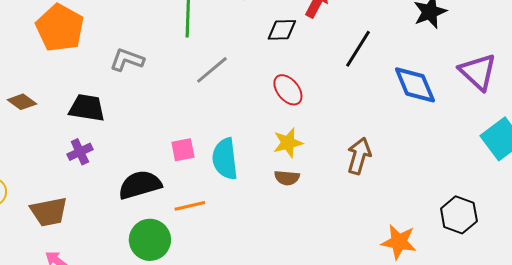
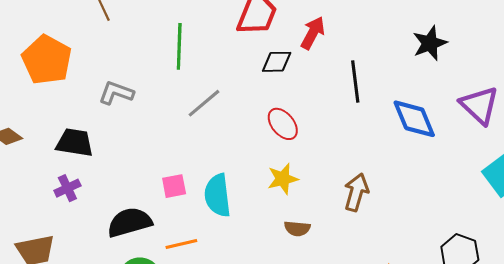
black line: (358, 49) -> (355, 81), turned -39
brown semicircle: (287, 178) -> (297, 229), moved

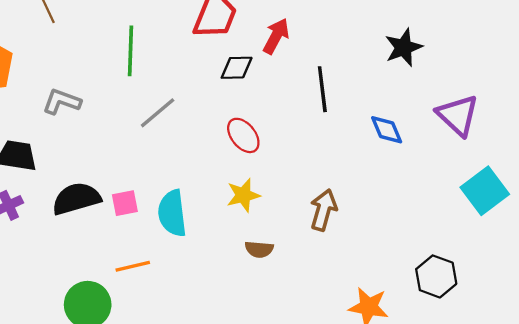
blue diamond: (414, 119) -> (387, 130), size x0.7
black semicircle: (130, 222) -> (76, 199), moved

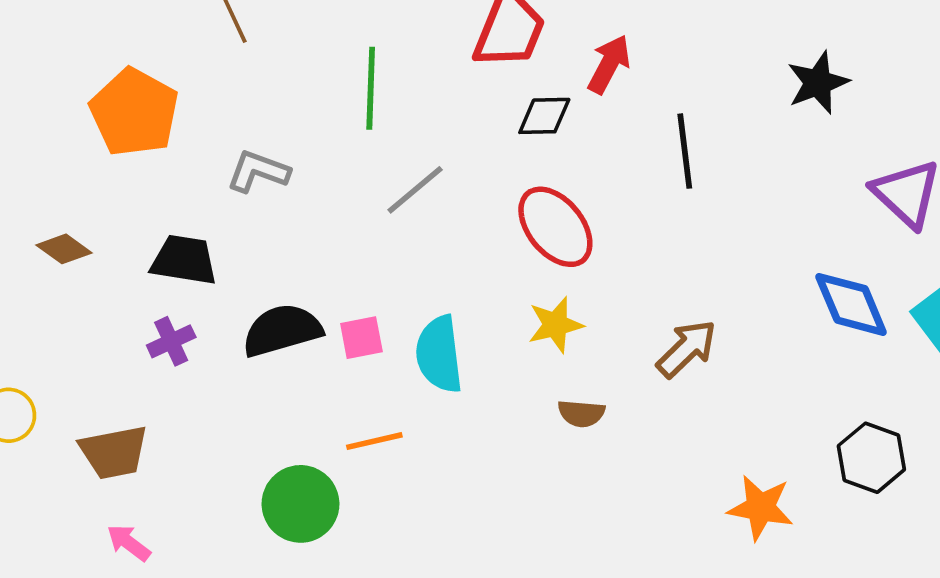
blue diamond: (387, 130) -> (851, 304), moved, size x1.4
red ellipse: (243, 135) -> (555, 227), size x1.4
brown arrow: (323, 210) -> (687, 349), turned 30

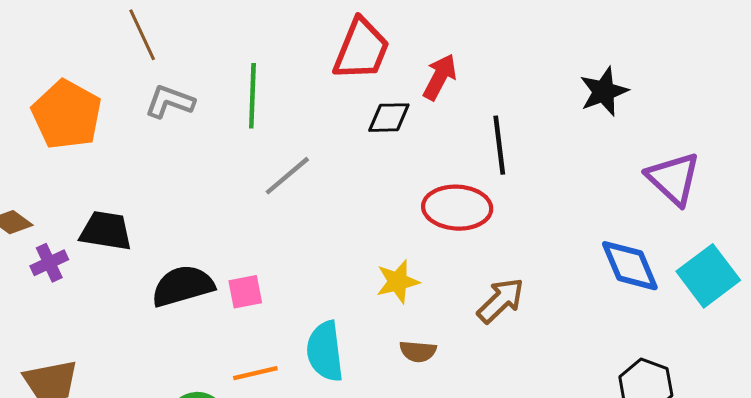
gray L-shape: (258, 171) -> (170, 102), moved
red ellipse: (555, 227) -> (457, 208), moved, turned -48
purple cross: (171, 341) -> (49, 263), moved
cyan semicircle: (439, 354) -> (325, 351), moved

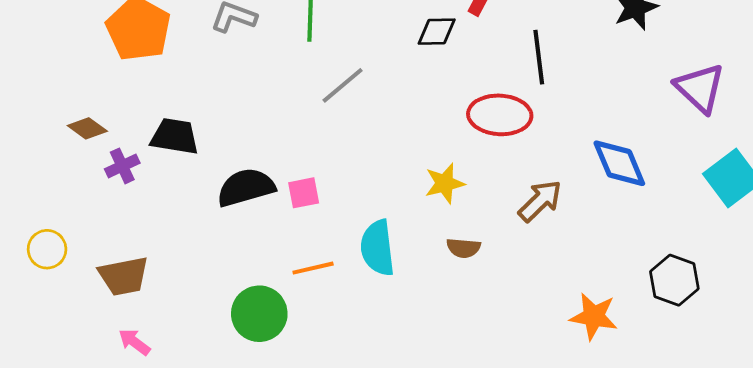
blue diamond: (630, 266) -> (619, 163), moved

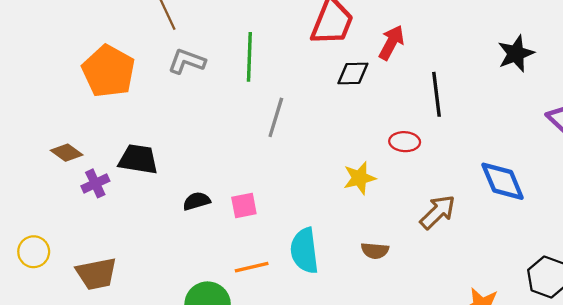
gray line: (343, 85) -> (276, 117), turned -33
red ellipse: (500, 115) -> (405, 142), size x0.6
yellow star: (445, 183) -> (359, 178), moved
black semicircle: (246, 187) -> (197, 201), size x0.6

